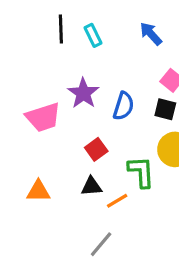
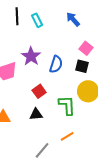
orange line: (117, 201) -> (67, 136), moved

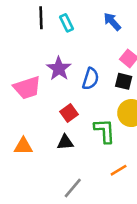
orange line: (67, 136) -> (119, 170), moved

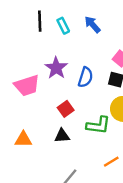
blue arrow: (112, 22) -> (92, 25), moved
green L-shape: (105, 131) -> (98, 125), turned 100

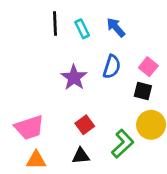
blue semicircle: (85, 77) -> (112, 67), moved
pink trapezoid: (27, 85) -> (29, 128), moved
green L-shape: (98, 125) -> (123, 144), turned -50

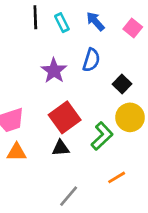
pink square: (148, 67) -> (133, 28), moved
black square: (143, 91) -> (122, 84), turned 30
red square: (85, 125) -> (65, 117), size x1.6

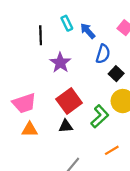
black line: (35, 17) -> (41, 35), moved
blue arrow: (95, 21) -> (88, 31), moved
blue semicircle: (91, 60) -> (103, 54), moved

